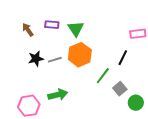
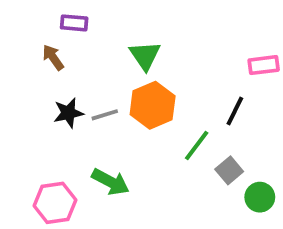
purple rectangle: (52, 25) -> (74, 23), moved
green arrow: (58, 95) -> (110, 182), turned 42

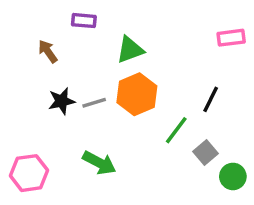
purple rectangle: (74, 23) -> (84, 21), moved
green triangle: (145, 55) -> (130, 50), turned 44
pink rectangle: (264, 65) -> (231, 38), moved
pink hexagon: (55, 203) -> (29, 173), moved

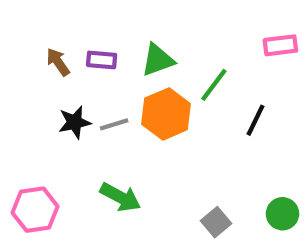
purple rectangle: (84, 21) -> (102, 60), moved
green line: (176, 130) -> (214, 85), moved
gray square: (205, 152) -> (216, 222), moved

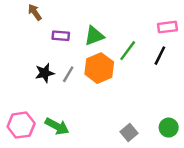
brown arrow: (58, 62) -> (35, 12), moved
black line: (255, 120) -> (160, 56), moved
gray line: (114, 124) -> (68, 74), turned -42
green arrow: (120, 197) -> (57, 126), moved

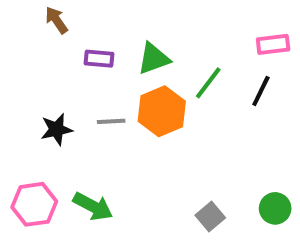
black star: (45, 73) -> (56, 129), moved
gray line: (68, 74) -> (111, 121), turned 56

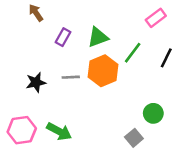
pink rectangle: (273, 44) -> (156, 18), moved, turned -30
purple rectangle: (99, 59) -> (63, 37), turned -66
green circle: (275, 208) -> (153, 113), moved

